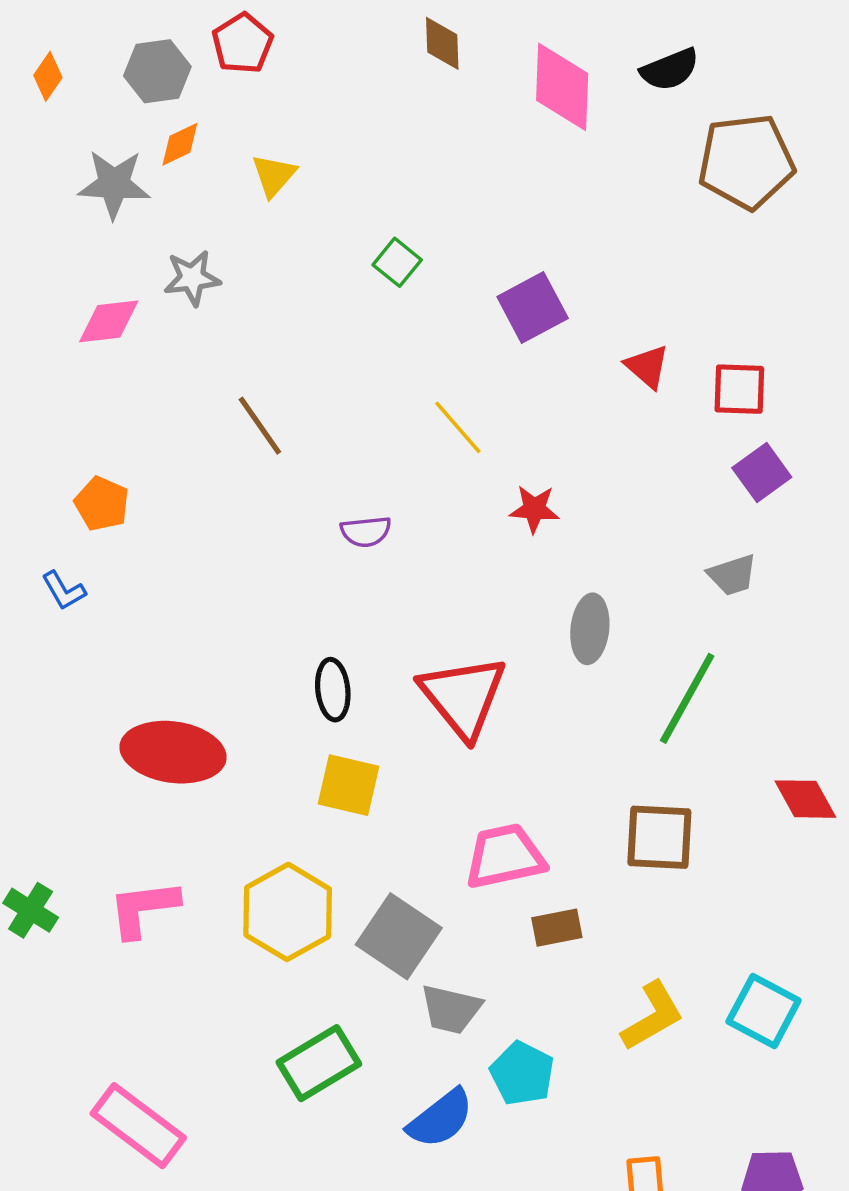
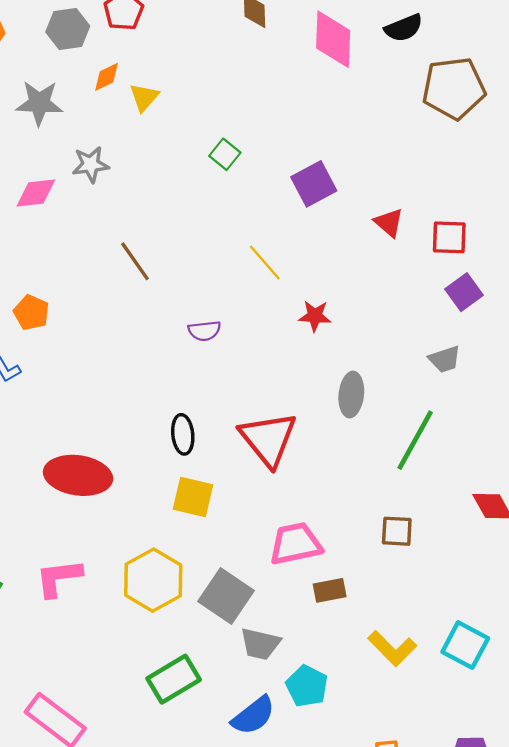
orange diamond: (180, 144) -> (106, 77), moved
brown square: (659, 837) -> (397, 531), size x0.7
yellow L-shape: (652, 1016) -> (392, 648), turned 75

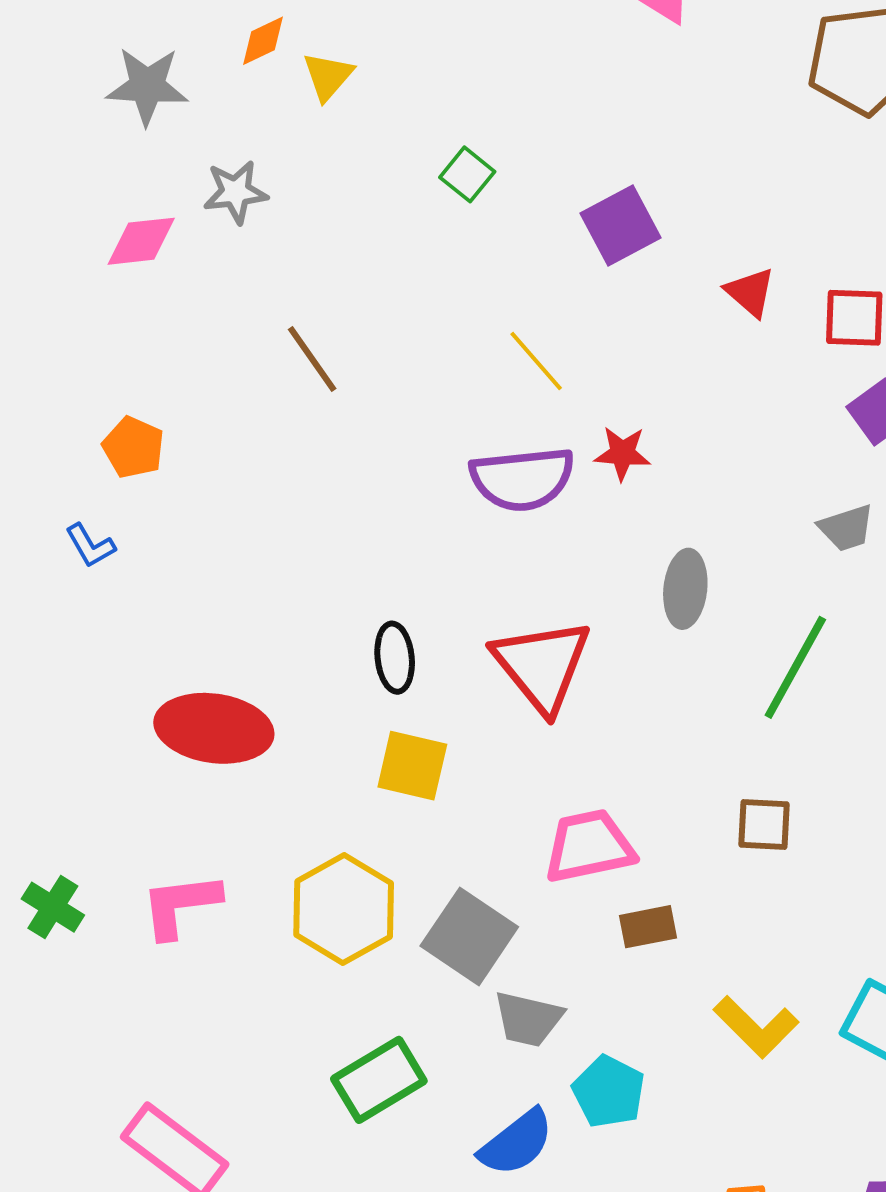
purple semicircle: (204, 331) -> (522, 479), moved, size x1.8

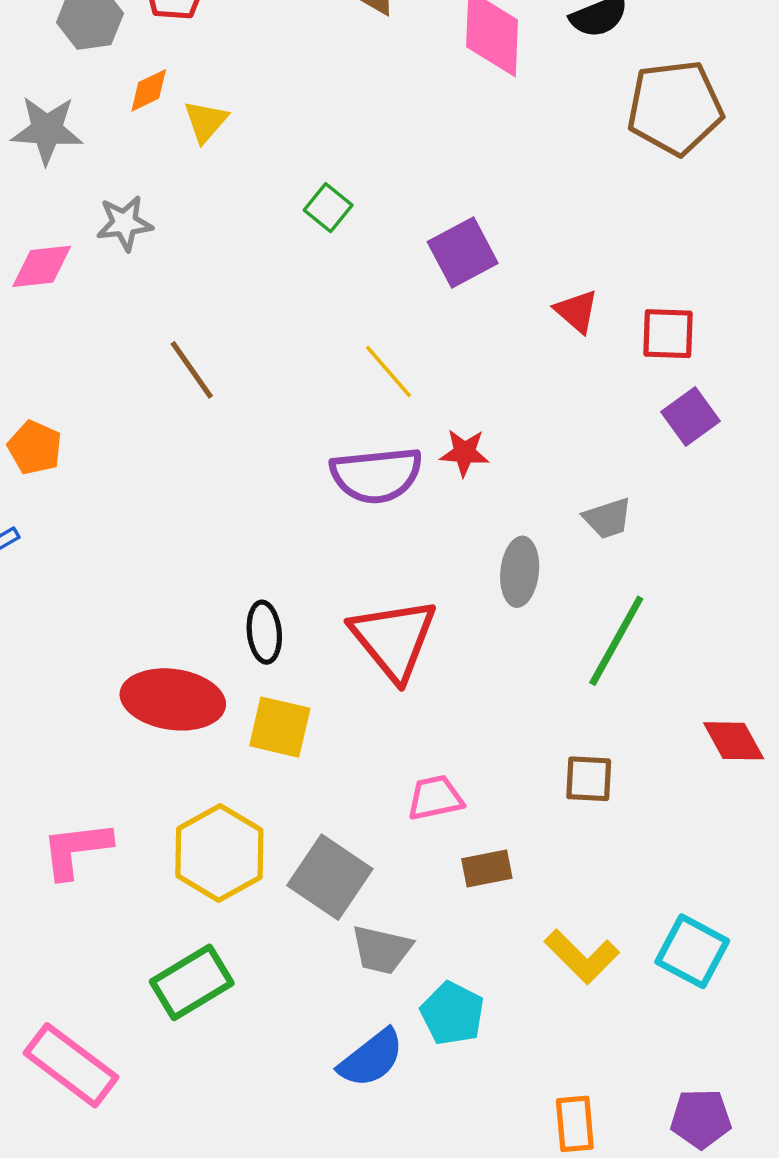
gray trapezoid: (846, 528) -> (608, 518), moved
red ellipse: (214, 728) -> (173, 699), moved
pink trapezoid: (589, 846) -> (435, 798), size x0.7
green rectangle: (379, 1080) -> (192, 982), moved

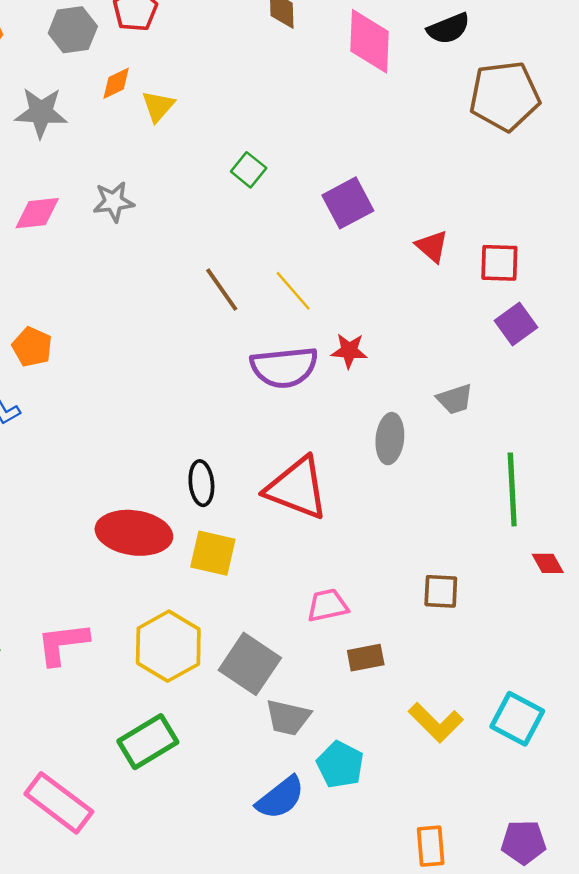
gray star: (124, 223) -> (114, 202), moved
brown line: (192, 370) -> (222, 290), moved
red triangle: (394, 639) -> (297, 488), turned -30
green line: (616, 641) -> (512, 489), moved, turned -32
red diamond: (734, 741) -> (548, 563), size x0.7

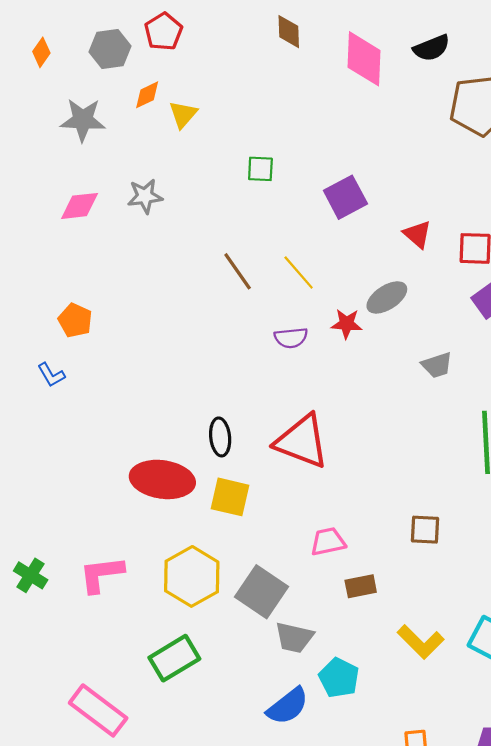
green square: (249, 170) -> (260, 169), turned -36
purple semicircle: (284, 367) -> (291, 338), size x0.6
gray ellipse: (390, 439) -> (387, 297), moved, turned 51

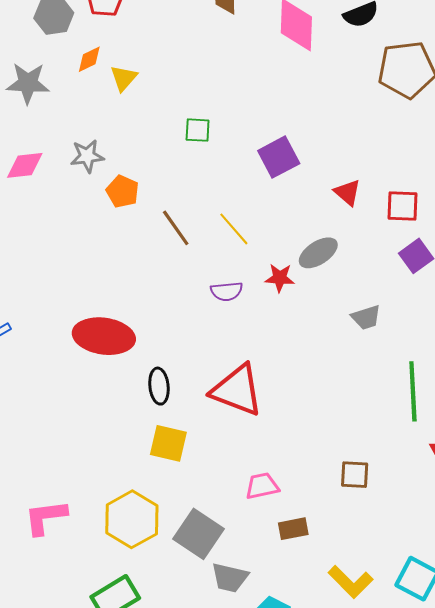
orange pentagon: (75, 320) -> (123, 191), moved
red ellipse: (162, 479) -> (104, 336), moved

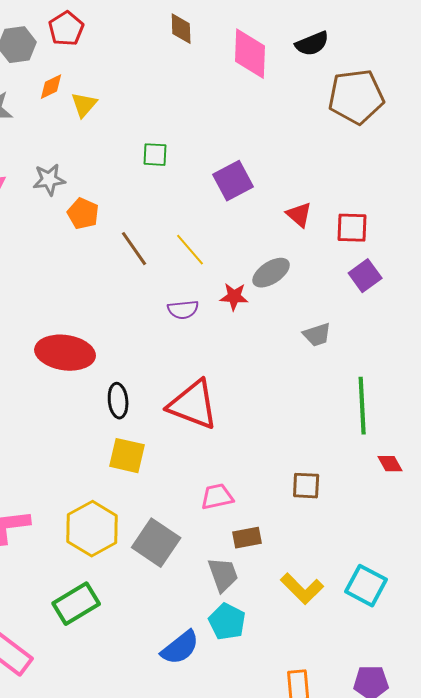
gray trapezoid: (230, 578) -> (223, 575), moved, turned -123

